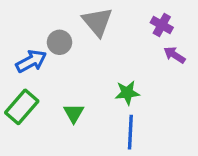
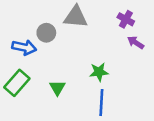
gray triangle: (97, 22) -> (76, 17), turned -45
blue arrow: (31, 61) -> (24, 47), turned 40

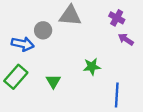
blue line: (101, 103) -> (117, 95), moved

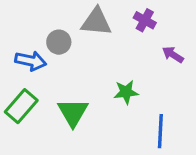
purple cross: (117, 18) -> (145, 20), moved
green triangle: (53, 81) -> (73, 112), size x1.5

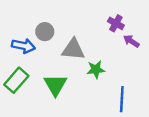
purple cross: (145, 20) -> (116, 23), moved
gray triangle: (96, 22) -> (73, 49), moved

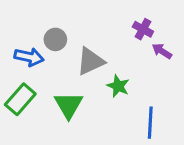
gray triangle: (73, 49) -> (90, 61), turned -30
green star: (96, 70) -> (118, 86), turned 30

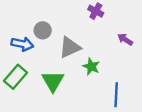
purple cross: (143, 29) -> (96, 11), moved

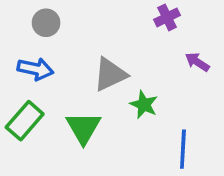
purple cross: (96, 11) -> (167, 17), moved, turned 35
gray circle: (43, 30) -> (46, 23), moved

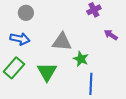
gray triangle: (110, 74) -> (62, 42), turned 30
blue line: (183, 149) -> (91, 84), moved

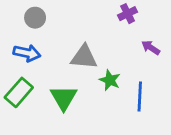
blue line: (91, 84) -> (140, 96), moved

